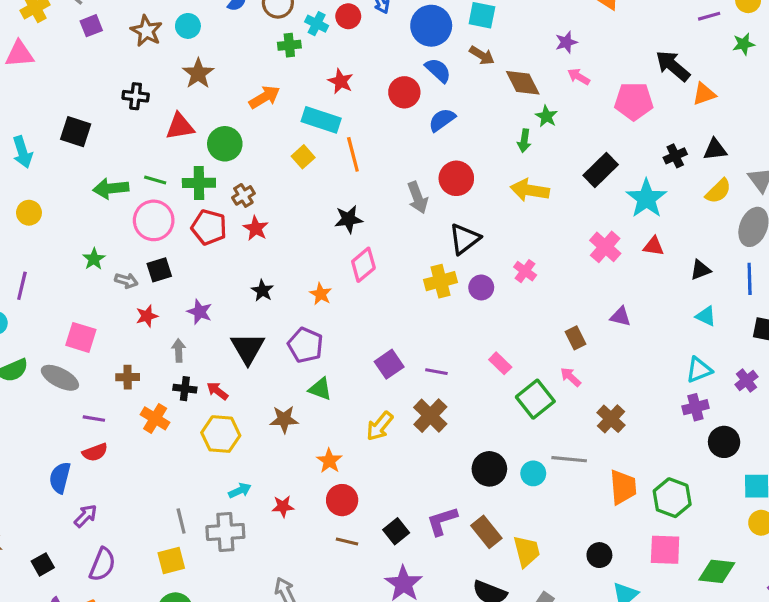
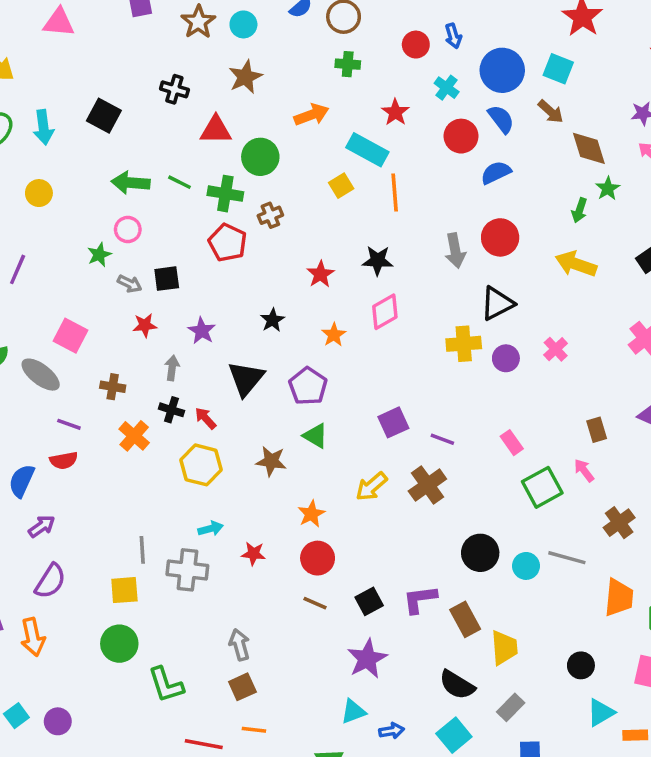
cyan cross: (317, 24) -> (447, 88), moved
pink circle: (154, 220) -> (128, 229), moved, size x0.6
red star: (256, 228) -> (320, 274), moved

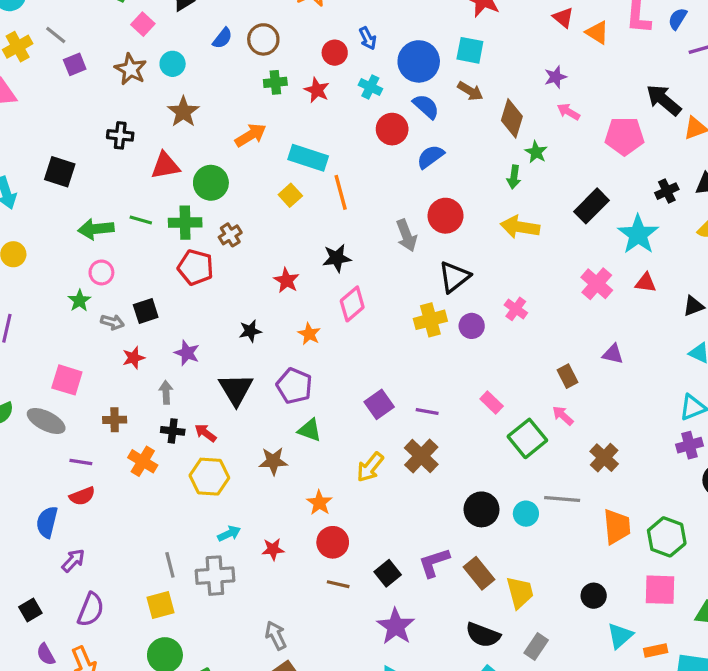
red star: (395, 112) -> (317, 90), moved
brown diamond: (589, 148) -> (512, 118), turned 45
black star: (272, 320) -> (250, 331), turned 30

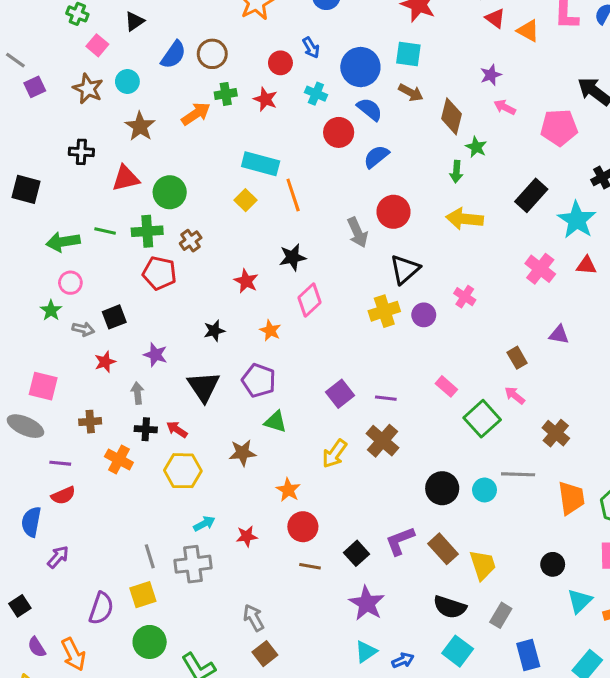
blue semicircle: (222, 38) -> (173, 55), size x1.4
orange arrow: (251, 135) -> (196, 114), moved
purple semicircle: (91, 610) -> (101, 608), moved

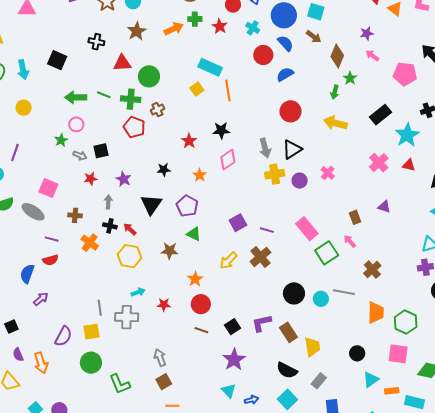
gray arrow: (358, 232) -> (265, 148), moved
pink rectangle: (446, 386) -> (307, 229), size x1.6
cyan triangle: (366, 652) -> (229, 391), turned -49

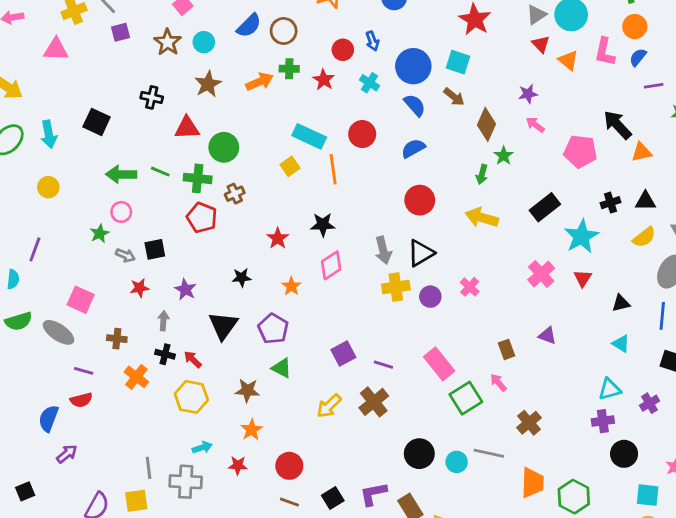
red circle: (263, 55) -> (362, 134), moved
red triangle: (409, 165) -> (583, 278), turned 48
orange star: (195, 279) -> (252, 430), moved

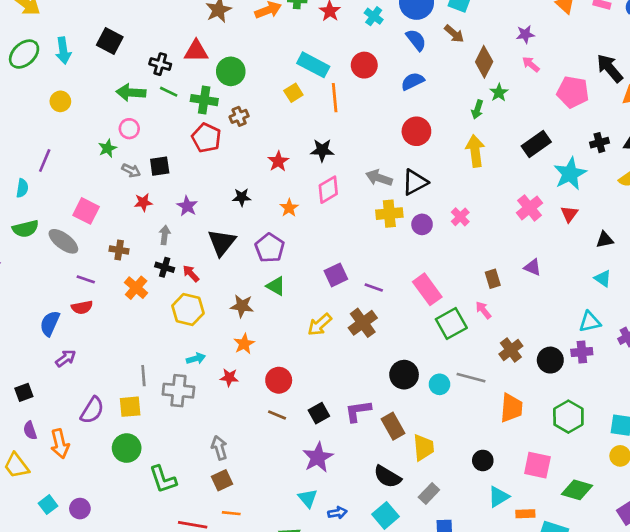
black cross: (152, 97) -> (160, 64), moved
yellow arrow: (482, 218) -> (475, 151), turned 64
gray arrow: (383, 250) -> (379, 178), turned 120
black circle: (624, 454) -> (550, 360), moved
green hexagon: (574, 497) -> (568, 417), moved

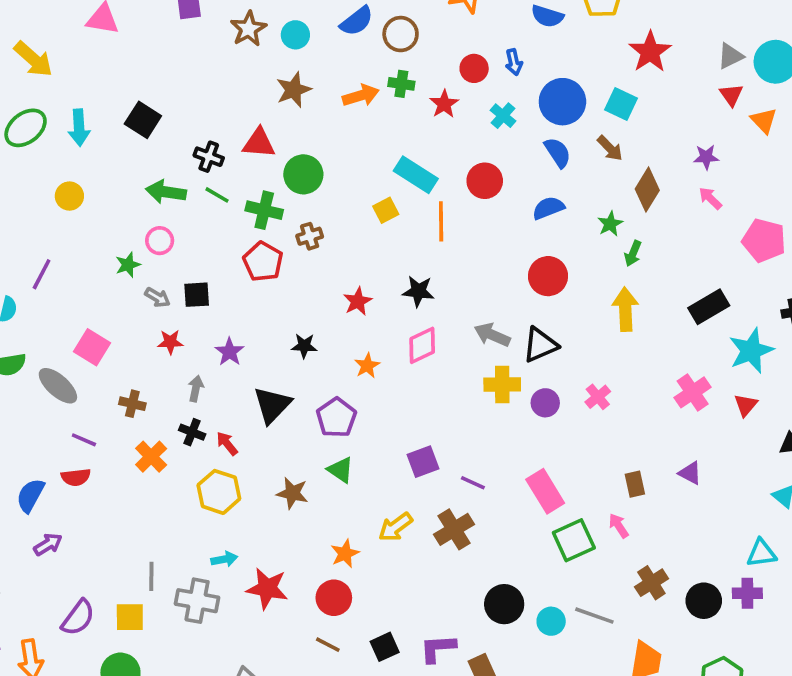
green star: (499, 93) -> (610, 224), moved
orange star: (244, 344) -> (345, 554), moved
red star: (229, 377) -> (267, 588), size x1.6

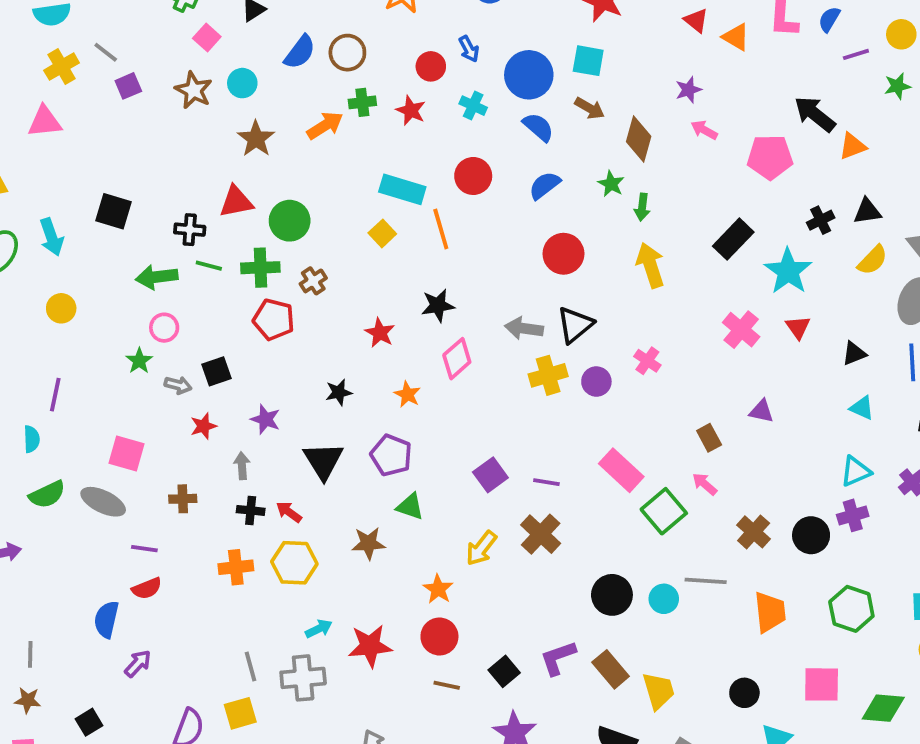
orange cross: (151, 457) -> (236, 567), moved, turned -36

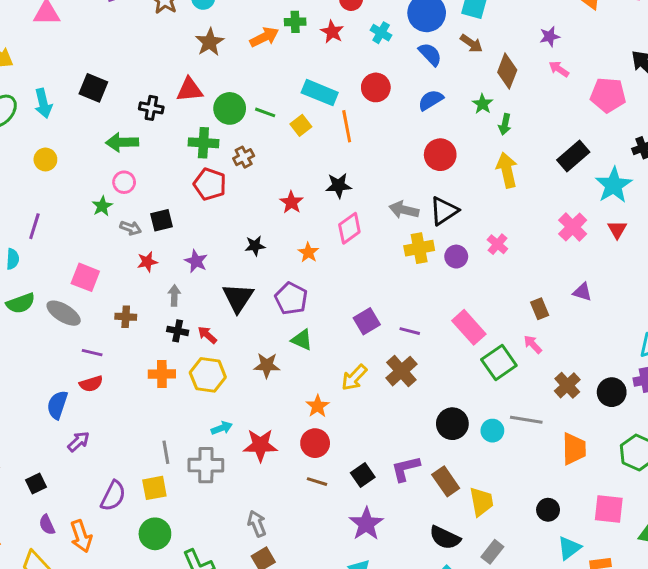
green line: (209, 266) -> (265, 112), moved

